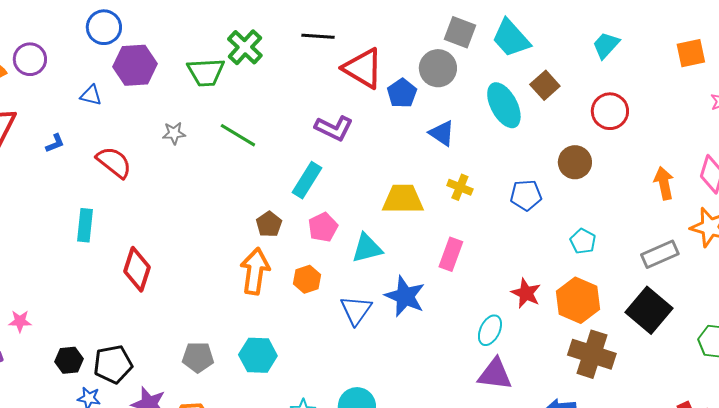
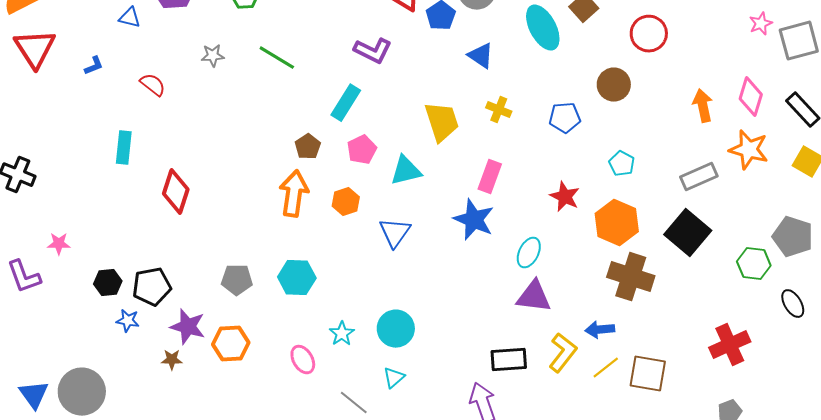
red semicircle: (114, 162) -> (153, 85), size x0.7
yellow trapezoid: (403, 199) -> (442, 122), turned 72
red star: (526, 293) -> (565, 197), moved
blue star: (405, 296) -> (474, 220), moved

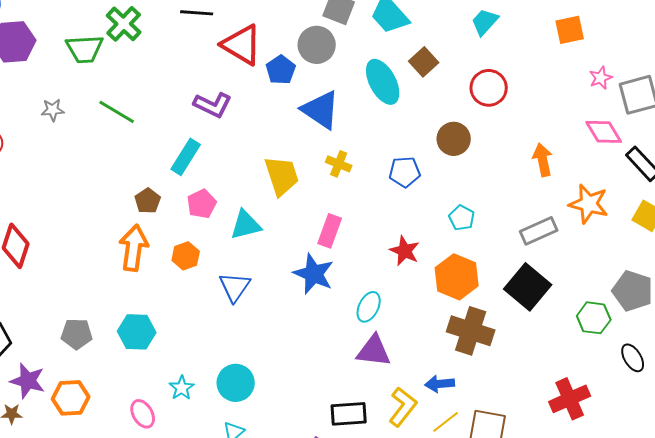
blue triangle: (481, 56) -> (321, 110), size x1.5
pink diamond: (751, 97) -> (604, 132), moved, turned -48

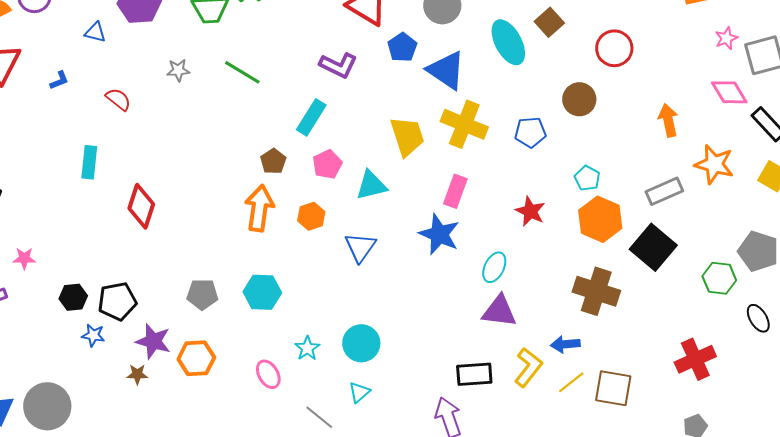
blue pentagon: (281, 70) -> (402, 47), moved
yellow cross: (339, 164) -> (464, 124), size x1.8
orange hexagon: (457, 277) -> (600, 219), moved

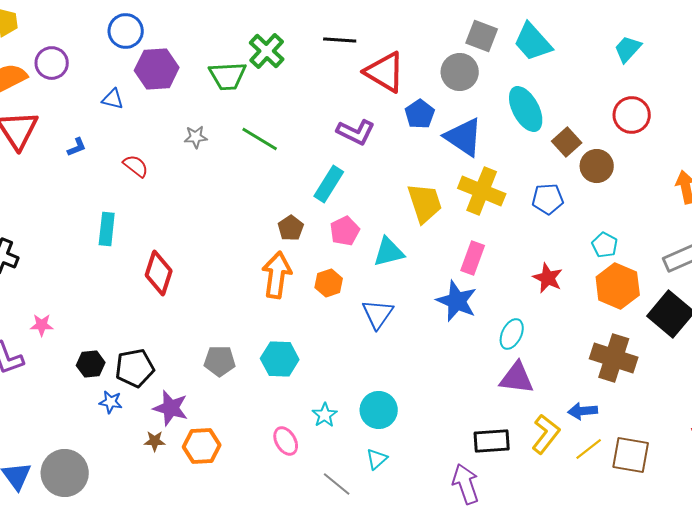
brown square: (549, 22) -> (567, 142), moved
orange hexagon: (196, 358) -> (202, 446), moved

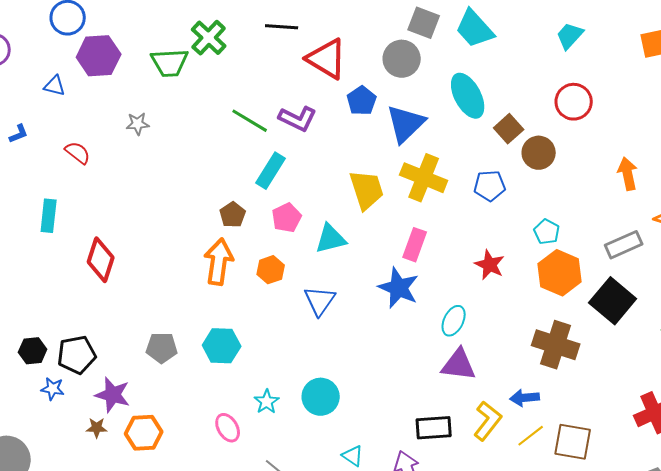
blue triangle: (464, 137) -> (406, 124), turned 42
green line: (260, 139) -> (250, 121), moved
cyan triangle: (377, 459) -> (353, 456), moved, turned -45

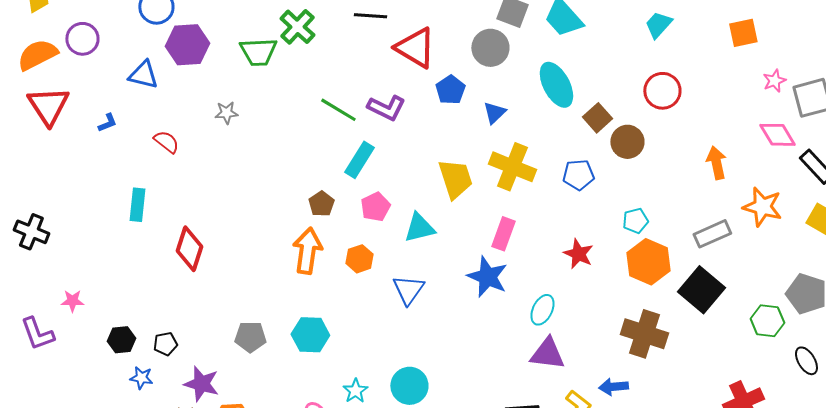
blue triangle: (55, 86) -> (143, 75), size x1.4
blue triangle: (406, 124) -> (494, 113), size x0.6
cyan pentagon: (547, 232) -> (635, 221), turned 30
black pentagon: (77, 355) -> (165, 344), size x0.6

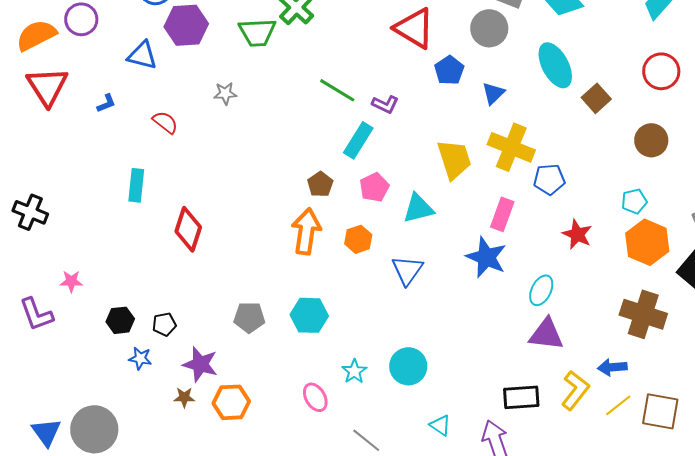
purple L-shape: (386, 108) -> (385, 104), moved, size x0.7
brown circle: (627, 142) -> (651, 140), moved
blue pentagon: (578, 175) -> (549, 179), moved

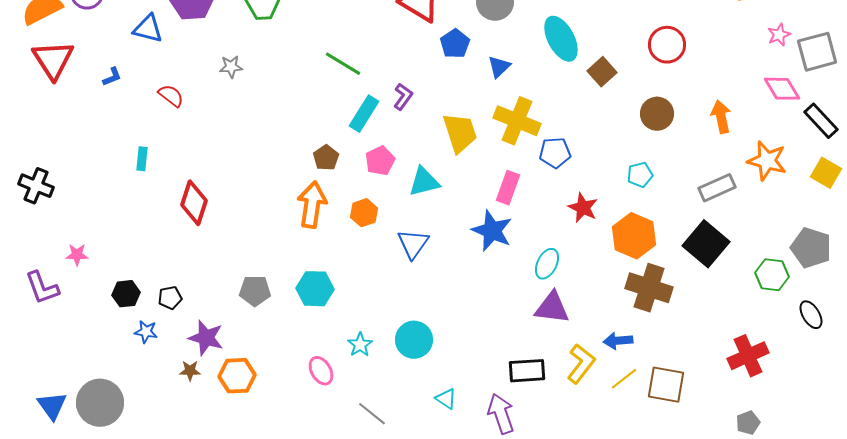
purple L-shape: (385, 104) -> (403, 97), moved, turned -80
cyan rectangle: (136, 185) -> (142, 159), size x0.7
orange hexagon: (647, 242) -> (634, 236), moved

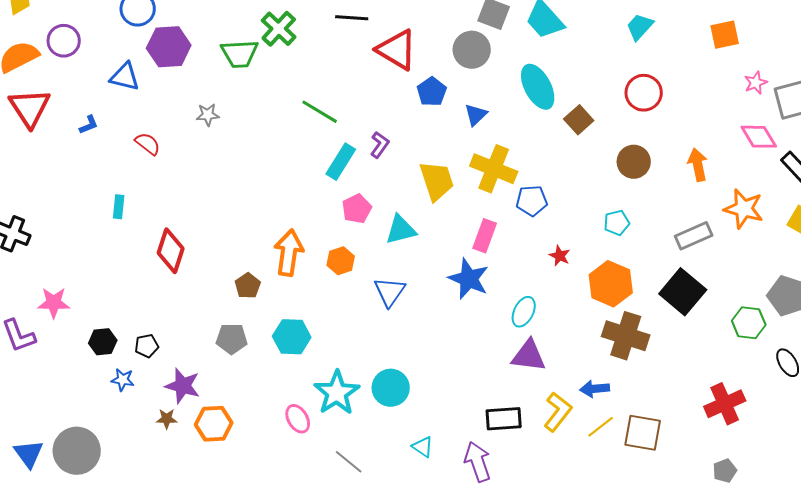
brown pentagon: (326, 158) -> (248, 286), moved
red star: (583, 208) -> (560, 256), size x0.7
pink star: (77, 255) -> (54, 303), size x1.4
cyan star: (360, 345) -> (337, 393), size x1.8

